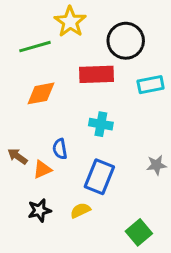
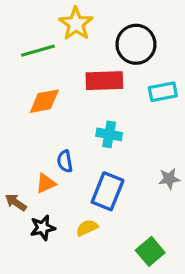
brown arrow: (17, 156) -> (16, 202), moved

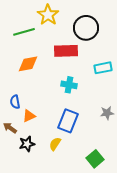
cyan rectangle: (163, 92) -> (103, 68), moved
blue semicircle: (65, 161) -> (15, 102), moved
yellow semicircle: (87, 228) -> (55, 144), turned -32

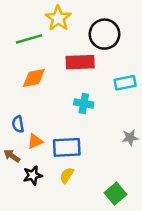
blue rectangle: (68, 121) -> (67, 147), moved, turned 65

